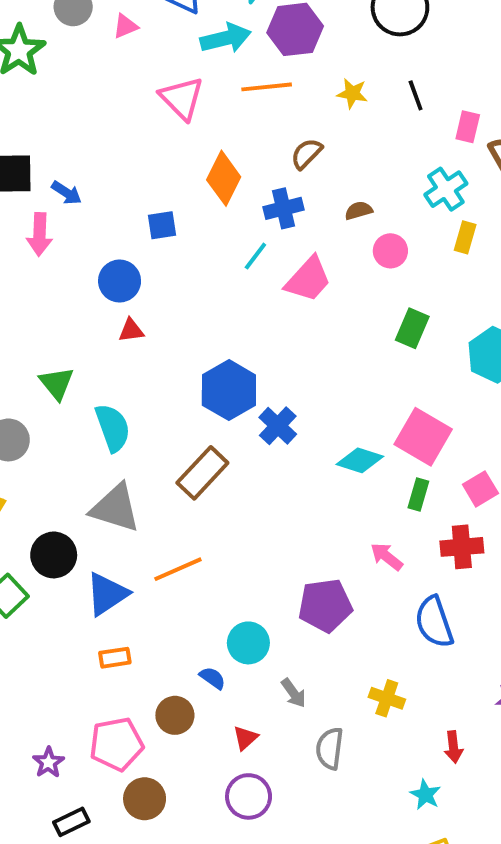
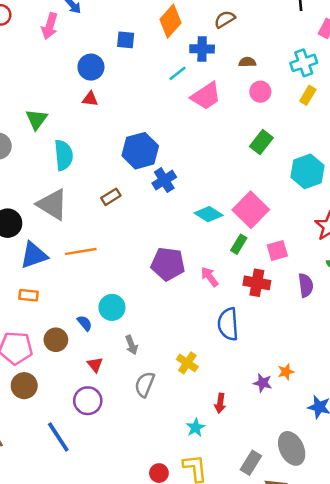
brown rectangle: (202, 473) -> (111, 197), size x0.6
purple pentagon: (325, 605) -> (168, 264), moved
red triangle: (245, 738) -> (95, 365), turned -42

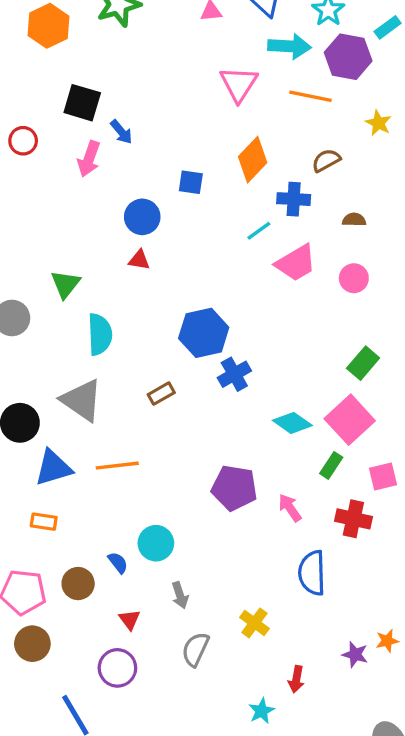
pink circle: (260, 92) -> (354, 278), moved
green rectangle: (261, 142) -> (363, 363), moved

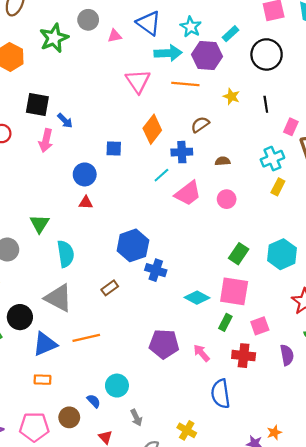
blue cross: (234, 374) -> (156, 270), turned -36
pink square: (350, 420) -> (234, 291), turned -32

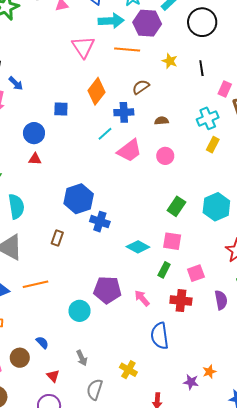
brown rectangle: (110, 288) -> (57, 238), turned -35
pink square: (234, 291) -> (172, 241), size x0.7
cyan circle: (117, 386) -> (80, 311), moved

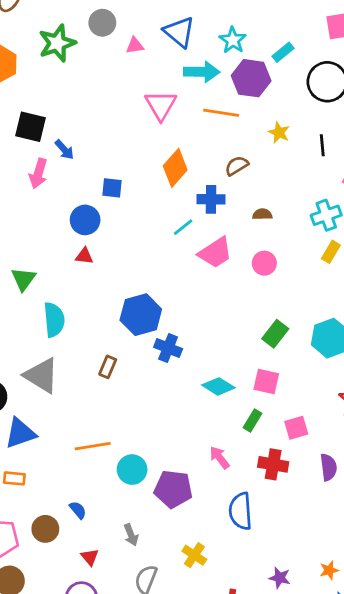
blue square: (61, 109) -> (112, 188), moved
orange line: (35, 284) -> (93, 446), moved
purple pentagon: (107, 290) -> (173, 489), moved
orange star: (209, 372) -> (329, 570), moved

